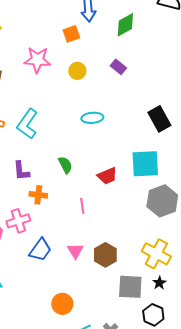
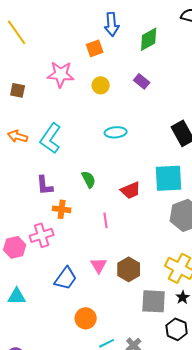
blue trapezoid: (40, 250) -> (66, 278), moved

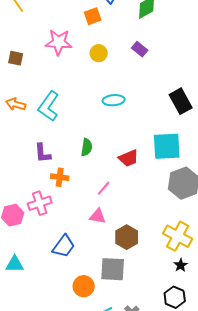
green semicircle: (89, 179) -> (87, 147), turned 36
pink line: (106, 220) -> (104, 188), turned 49
pink triangle: (99, 265) -> (98, 216), moved, turned -48
gray square: (154, 301) -> (113, 269), moved

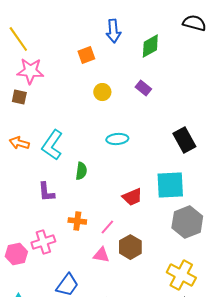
orange square: (93, 16) -> (86, 55), moved
pink star: (59, 42) -> (30, 71), moved
green semicircle: (87, 147) -> (81, 171), moved
orange cross: (60, 177) -> (77, 221), moved
brown hexagon: (127, 237) -> (130, 247), moved

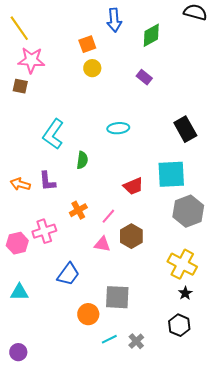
yellow circle: (102, 92) -> (92, 68), moved
orange arrow: (19, 143) -> (20, 184), moved
orange cross: (77, 221) -> (78, 210), turned -36

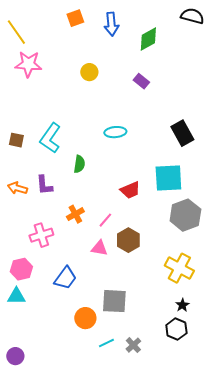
orange square: (87, 44) -> (75, 18), moved
brown square: (20, 86) -> (16, 140), moved
pink hexagon: (17, 243) -> (21, 269), moved
black star: (185, 293) -> (182, 305), moved

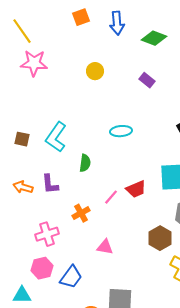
green diamond: (148, 39) -> (154, 38), turned 50
pink line: (105, 220) -> (111, 197), moved
brown hexagon: (128, 240) -> (160, 238), moved
pink hexagon: (21, 269) -> (42, 268), moved

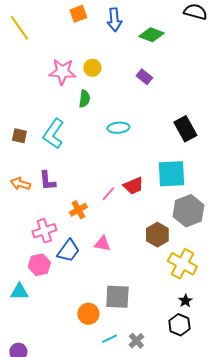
pink star: (34, 63) -> (62, 72), moved
green semicircle: (85, 163) -> (84, 99), moved
blue trapezoid: (71, 277) -> (68, 251), moved

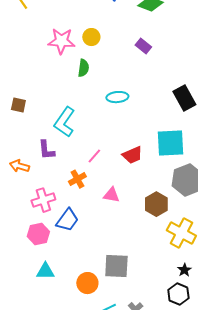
cyan L-shape: (53, 134) -> (64, 122), moved
orange arrow: (20, 184) -> (19, 166), moved
pink line: (108, 194) -> (94, 156), moved
pink triangle: (102, 244) -> (111, 195), moved
cyan triangle: (19, 292) -> (45, 271), moved

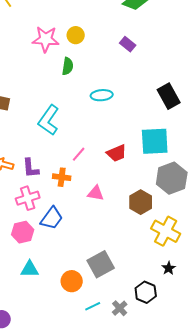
purple L-shape: (46, 150) -> (31, 168), moved
orange cross: (77, 179) -> (62, 177), turned 36
gray square: (116, 266) -> (101, 264), turned -32
black hexagon: (178, 294) -> (146, 292), moved

